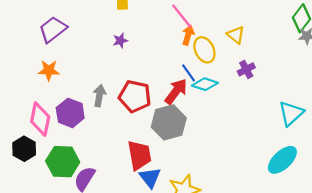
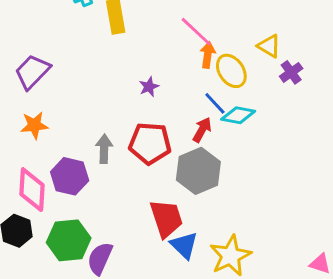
purple star: (120, 41) -> (149, 87), moved
purple cross: (246, 69) -> (291, 72), moved
red arrow: (176, 91) -> (202, 130), size x0.7

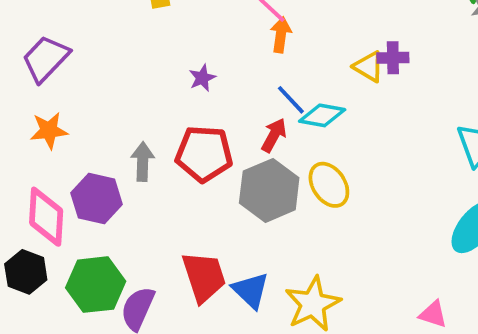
yellow triangle: (269, 46) -> (369, 67), moved
yellow ellipse: (231, 71) -> (329, 185), moved
purple cross: (291, 72) -> (393, 58), turned 35
red trapezoid: (166, 218) -> (204, 277), moved

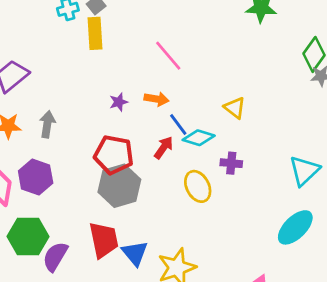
orange arrow: (281, 35) -> (156, 99), moved, turned 85
purple cross: (393, 58) -> (231, 163), moved
gray arrow: (143, 162) -> (47, 124), moved
gray hexagon: (269, 190) -> (119, 186), moved

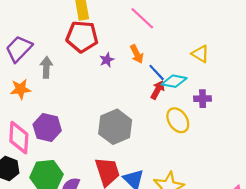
orange arrow: (156, 99) -> (137, 54), turned 60
gray arrow: (47, 124) -> (46, 67), moved
red arrow: (164, 148) -> (158, 90), moved
red pentagon: (114, 155) -> (82, 37), moved

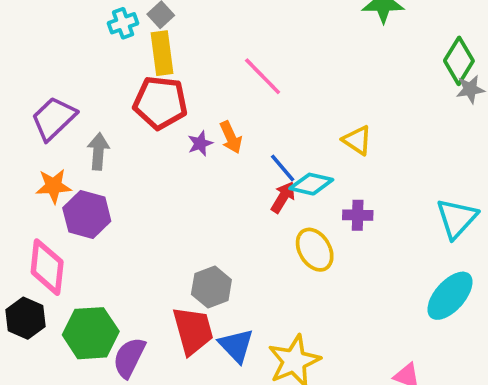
orange arrow: (137, 54) -> (231, 137), moved
gray hexagon: (115, 127) -> (211, 287), moved, size x0.7
purple hexagon: (47, 128) -> (87, 215), moved

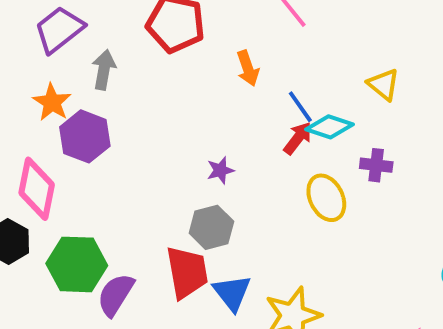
purple star: (200, 143) -> (220, 170), moved
orange star: (54, 186) -> (52, 102), turned 30

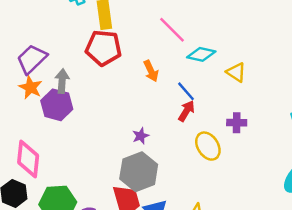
orange star: (52, 102) -> (31, 87), moved
cyan diamond: (330, 127) -> (201, 54), moved
purple hexagon: (85, 136) -> (57, 105), moved
gray hexagon: (211, 227) -> (139, 172), size x1.4

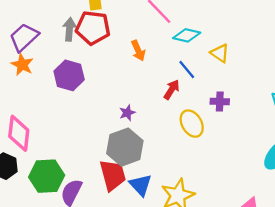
gray arrow: (62, 81) -> (69, 29), moved
blue line: (186, 91) -> (187, 70), moved
purple hexagon: (57, 105) -> (69, 75), moved

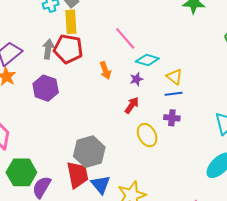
blue line: (187, 70) -> (174, 94), moved, turned -60
purple star: (127, 113) -> (136, 79), moved

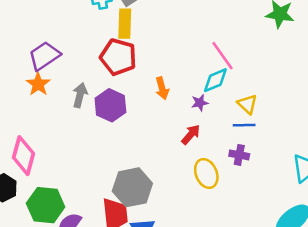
pink line: (125, 38) -> (222, 56), moved
gray arrow: (48, 49) -> (80, 95), moved
cyan diamond: (147, 60) -> (215, 80), turned -45
purple hexagon: (46, 88) -> (110, 105), moved

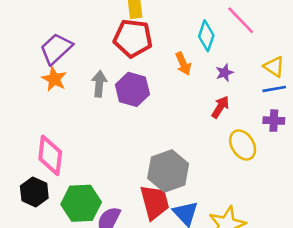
cyan diamond: (215, 80) -> (206, 36), moved, turned -40

